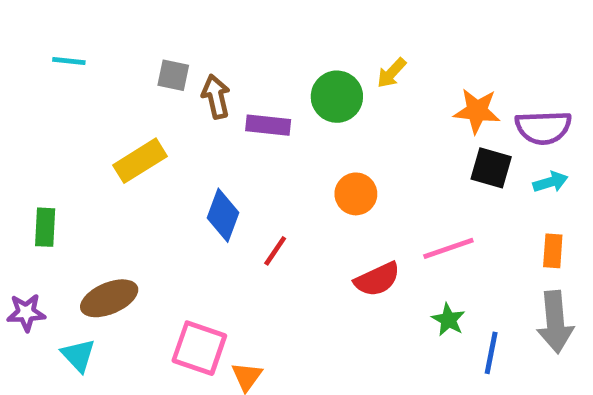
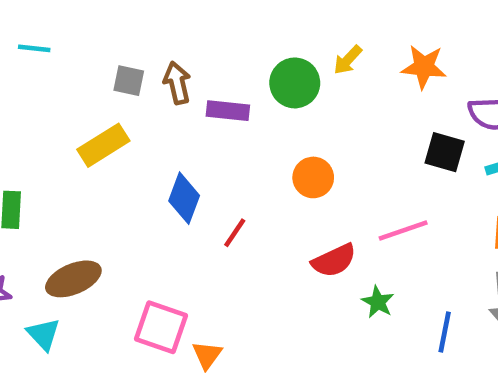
gray square: (173, 75) -> (129, 81), moved
orange star: (477, 111) -> (424, 67), moved
green star: (448, 320) -> (378, 302), moved

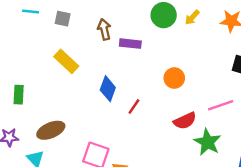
gray square: (129, 81) -> (63, 19), moved
green circle: (295, 83) -> (164, 15), moved
yellow rectangle: (103, 145) -> (66, 61), turned 75
green star: (378, 302) -> (208, 142), size x1.6

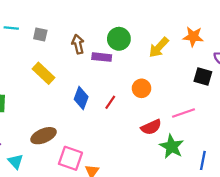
green circle: (164, 15) -> (119, 39), moved
yellow arrow: (192, 17) -> (159, 47), moved, size x1.5
red line: (134, 107) -> (110, 102), moved
brown ellipse: (51, 130) -> (44, 136), moved

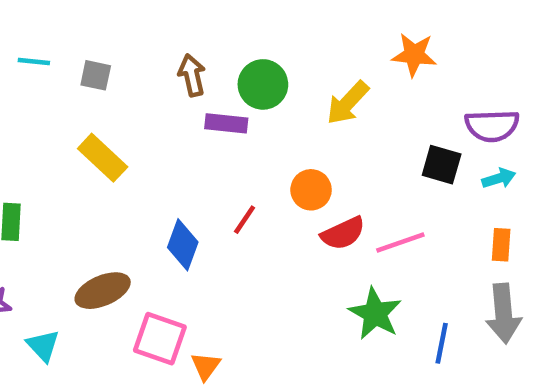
orange star: (193, 37) -> (414, 55), moved
brown arrow: (78, 44) -> (192, 75), moved
blue diamond: (81, 98) -> (183, 245), moved
red semicircle: (151, 127) -> (343, 233), moved

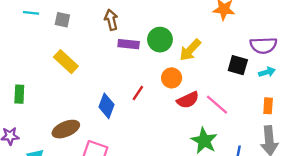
green circle: (263, 84) -> (160, 40), moved
yellow arrow: (348, 103) -> (190, 50), moved
pink line: (400, 242) -> (217, 105), turned 60

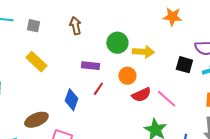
purple rectangle: (129, 44) -> (90, 66), moved
yellow arrow: (190, 50) -> (143, 52), turned -130

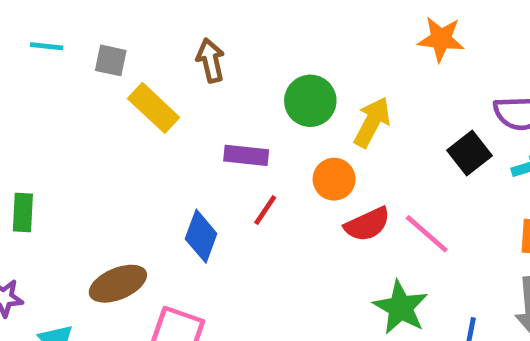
yellow arrow: (143, 52) -> (372, 122), turned -65
yellow rectangle: (36, 62) -> (154, 108), moved
black square: (184, 65) -> (469, 153), turned 36

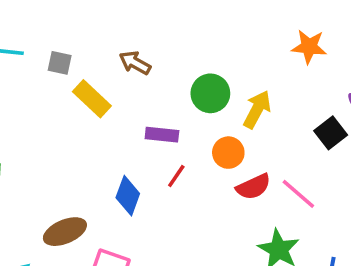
brown arrow: (211, 60) -> (135, 63), turned -48

